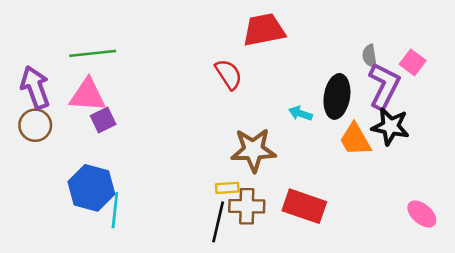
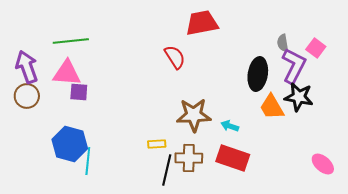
cyan arrow: (300, 113) -> (230, 126), moved
purple square: (103, 120) -> (79, 92), turned 30
yellow rectangle: (227, 188) -> (157, 144), moved

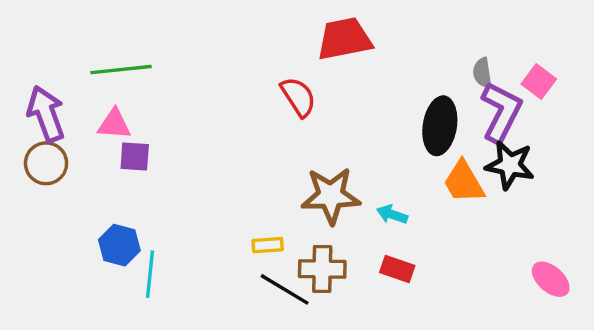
pink triangle: (67, 73) -> (114, 124), size x0.7
blue hexagon: (70, 144) -> (119, 245), size x0.7
red rectangle: (233, 158) -> (397, 269), size x0.6
black line: (167, 170) -> (285, 289), turned -72

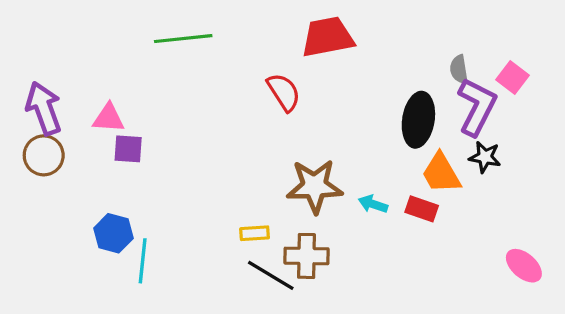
green line: (121, 70) -> (183, 39), moved
black star: (510, 165) -> (485, 157), size x0.7
red rectangle: (397, 269) -> (422, 209), moved

